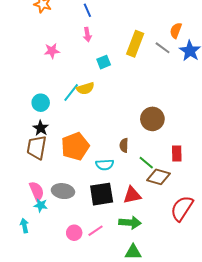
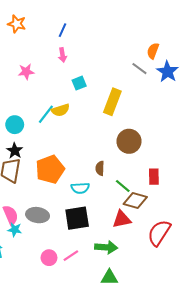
blue line: (87, 10) -> (62, 30), turned 48
yellow rectangle: (135, 44) -> (112, 102), moved
red triangle: (132, 195) -> (122, 219), moved

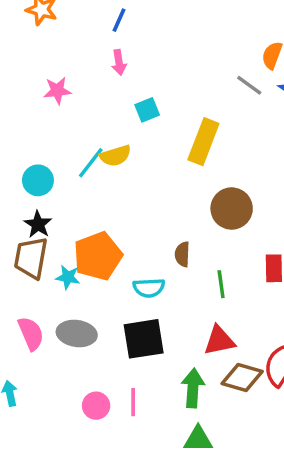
green line: (123, 186) -> (221, 284), turned 42
brown diamond: (135, 201) -> (242, 377), moved
cyan star: (15, 230) -> (68, 277), moved
green arrow: (106, 247) -> (193, 388), turned -90
pink line: (71, 256) -> (133, 402), turned -56

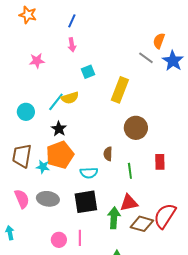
black star: (38, 224) -> (59, 129), moved
green arrow: (193, 388) -> (114, 218), moved

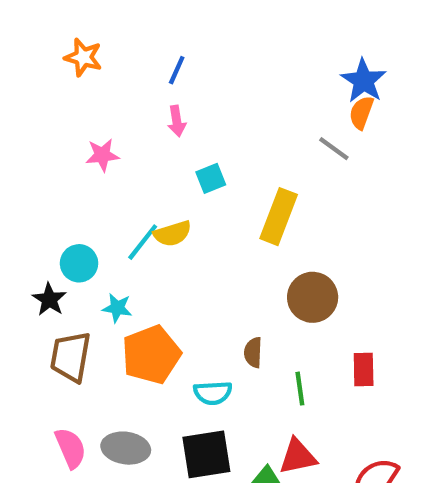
blue star: (173, 61) -> (364, 81), moved
black star: (59, 129) -> (49, 299), moved
cyan star: (43, 167) -> (117, 308), moved

